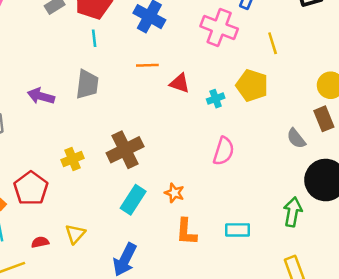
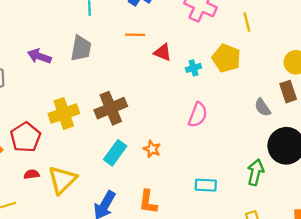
yellow cross: (72, 159) -> (64, 114), size x1.5
orange L-shape: (186, 232) -> (148, 202), moved
yellow triangle: (75, 234) -> (62, 180), size x1.6
red semicircle: (40, 242) -> (32, 174), moved

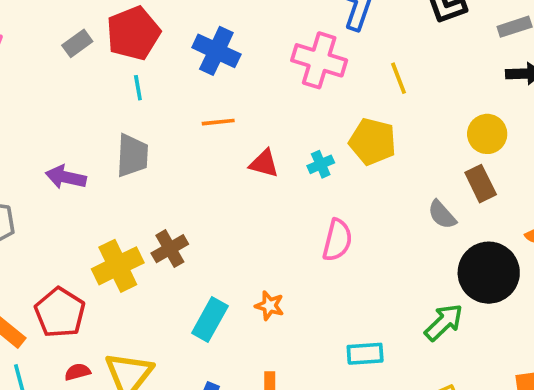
red triangle: (163, 52) -> (264, 163), moved
brown cross: (111, 108) -> (170, 249), moved, size x0.7
green arrow: (255, 172) -> (444, 322), turned 40

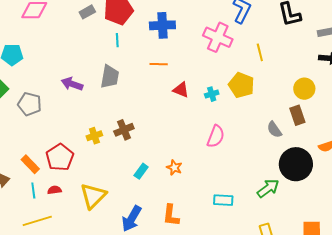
blue cross: (216, 51) -> (162, 25), turned -35
yellow cross: (118, 266) -> (94, 136), size x0.6
cyan rectangle: (210, 320) -> (141, 171), size x0.7
red semicircle: (78, 372) -> (54, 190), moved

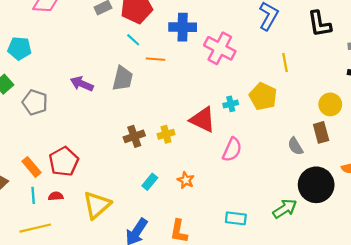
pink cross: (218, 37) -> (220, 48), moved
cyan line: (117, 40) -> (133, 40), turned -48
orange line: (159, 64) -> (156, 59), moved
red triangle: (181, 90) -> (203, 120), moved, size x1.5
yellow cross: (94, 136) -> (166, 134), moved

